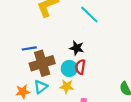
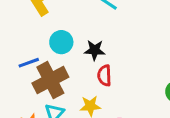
cyan circle: (69, 68) -> (61, 42), moved

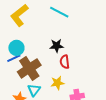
cyan circle: (61, 42) -> (16, 48), moved

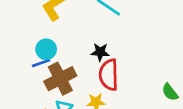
red semicircle: (65, 62) -> (109, 75), size x1.6

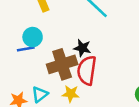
brown cross: (60, 79) -> (62, 64), moved

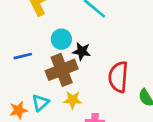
cyan circle: (33, 37) -> (61, 39), moved
red semicircle: (87, 70) -> (118, 77), moved

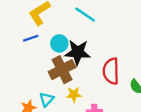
black star: (82, 51) -> (78, 52), size x1.6
blue line: (23, 56) -> (31, 38), moved

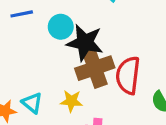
brown cross: (62, 70) -> (95, 68), moved
cyan triangle: (47, 99) -> (32, 103), turned -42

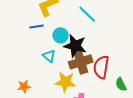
yellow star: (71, 101) -> (65, 82), size x1.5
cyan triangle: (32, 103) -> (49, 56), moved

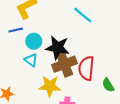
cyan line: (87, 14) -> (83, 15), moved
cyan circle: (60, 35) -> (34, 41), moved

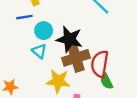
green semicircle: (108, 85) -> (106, 81), moved

